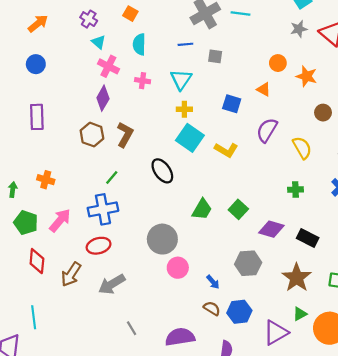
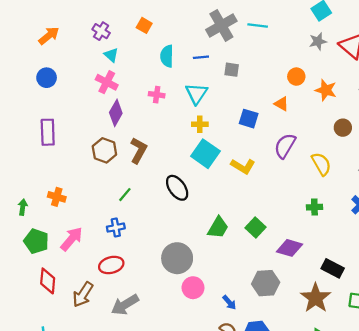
cyan semicircle: (139, 44) -> (167, 56), moved
pink cross: (108, 66) -> (107, 82), moved
blue cross: (103, 209) -> (116, 228), size x0.6
black rectangle: (308, 238) -> (333, 268), moved

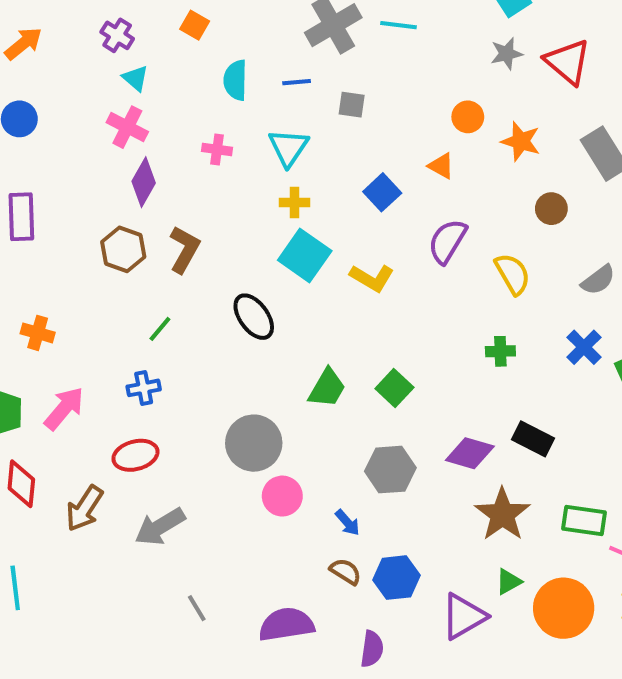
blue square: (249, 119) -> (382, 192), turned 30
purple diamond: (289, 248) -> (470, 453), moved
black rectangle: (333, 268) -> (533, 439), moved
gray hexagon: (266, 283) -> (390, 470), moved

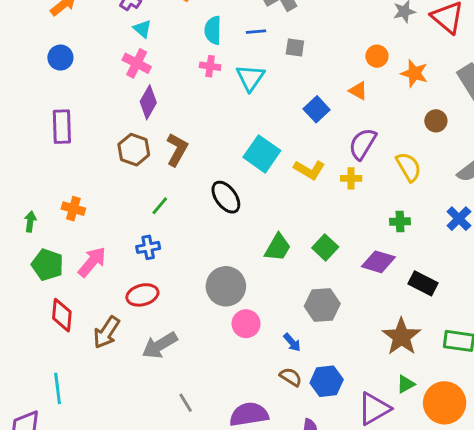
pink cross: (217, 149) -> (210, 66), moved
yellow cross: (295, 202) -> (351, 178), moved
purple diamond: (470, 453) -> (378, 262), moved

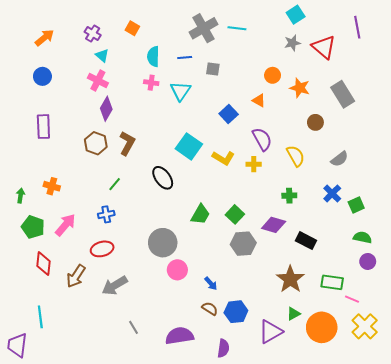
purple semicircle: (363, 144) -> (262, 139), turned 120
gray hexagon: (322, 305) -> (243, 244), moved

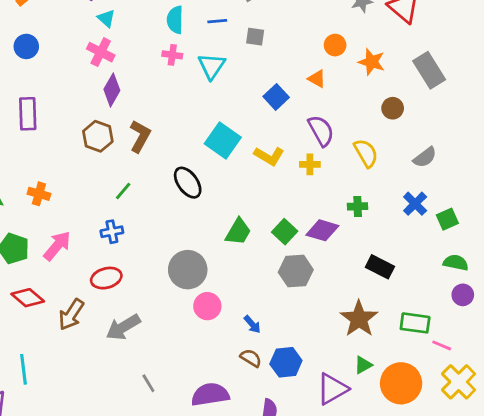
purple diamond: (274, 225) -> (322, 230), moved
red diamond: (43, 264) -> (28, 298), turned -55

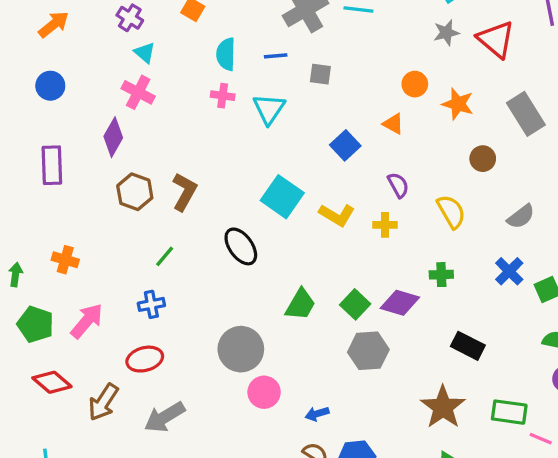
purple diamond: (112, 90) -> (113, 137), moved
purple semicircle: (321, 131) -> (398, 185), size x0.7
blue arrow: (252, 324) -> (317, 414), turned 114

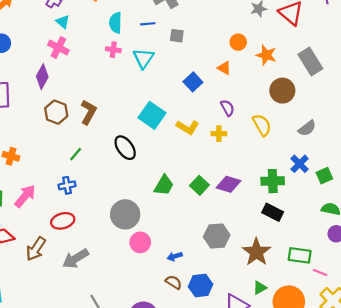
brown circle: (483, 159) -> (282, 91), size x1.5
green cross: (441, 275) -> (273, 181), moved, size x1.5
gray hexagon: (368, 351) -> (217, 236), moved

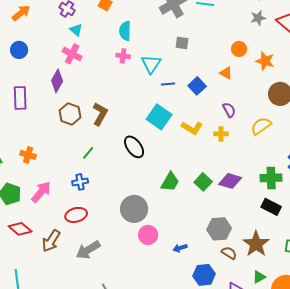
blue line: (148, 24) -> (168, 84), moved
yellow semicircle: (262, 125) -> (261, 126), turned -95
brown semicircle: (174, 282) -> (229, 253), moved

